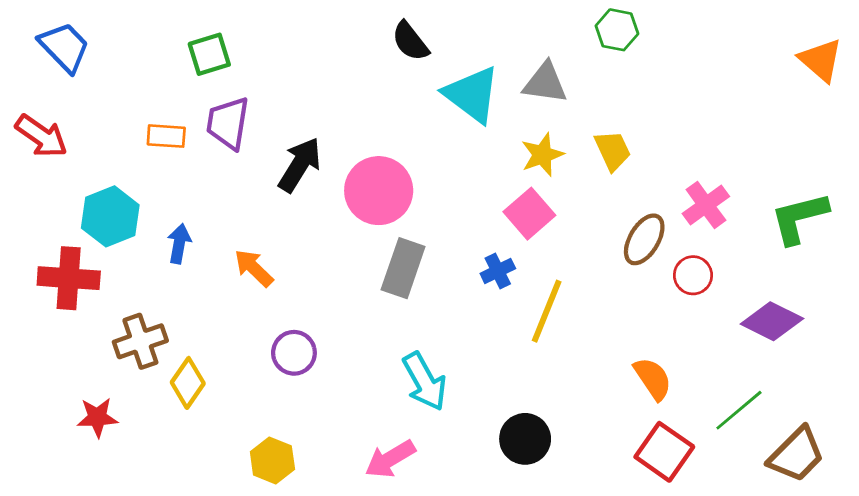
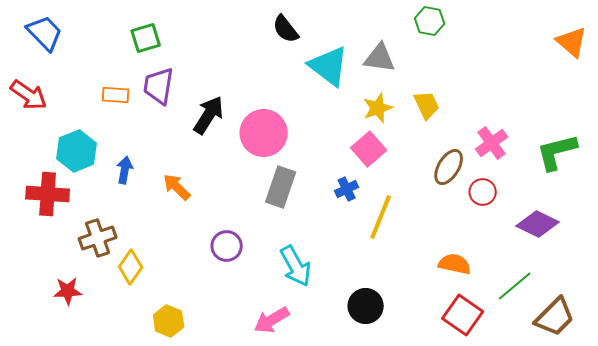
purple circle: (294, 353) -> (227, 246), moved
orange semicircle: (653, 379) -> (455, 264), turned -44
yellow hexagon: (272, 460) -> (169, 321), moved

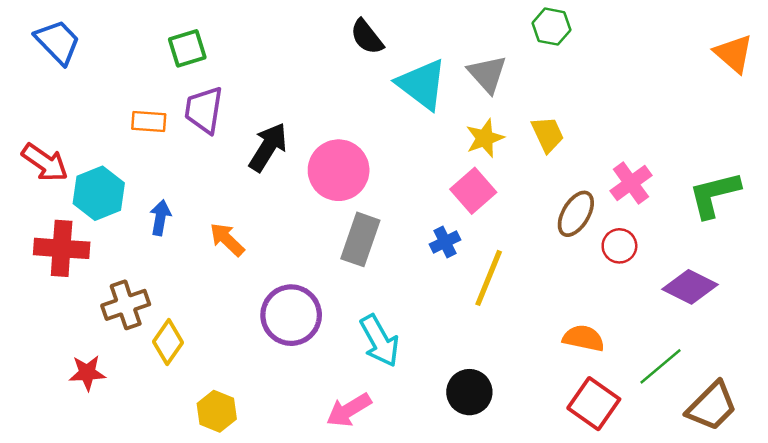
gray triangle: (380, 58) -> (487, 74), turned 40
red arrow: (29, 95) -> (45, 163), moved
purple circle: (227, 246) -> (291, 315), size x1.5

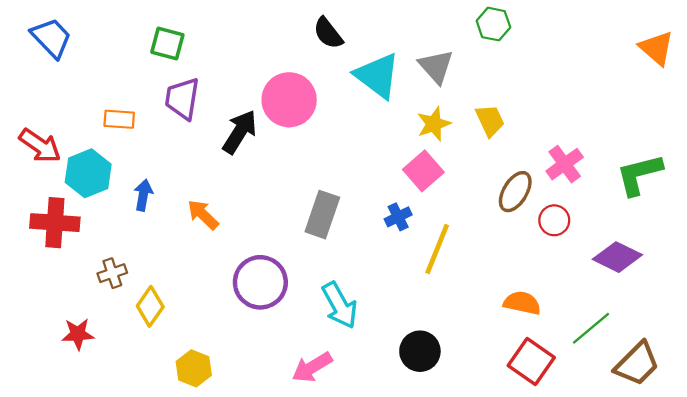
green square: (187, 48) -> (167, 44), turned 32
orange rectangle: (149, 121) -> (119, 119), moved
pink circle: (339, 170) -> (289, 100), moved
brown cross: (126, 305) -> (112, 273), size x0.7

